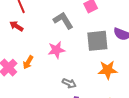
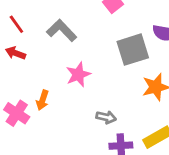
gray L-shape: (63, 20) -> (62, 31), moved

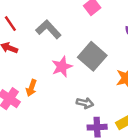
gray square: (133, 50) -> (92, 56), moved, turned -32

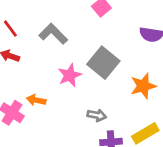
orange arrow: (31, 88) -> (36, 100), turned 84

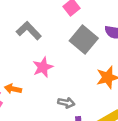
gray square: (103, 63) -> (84, 40), moved

